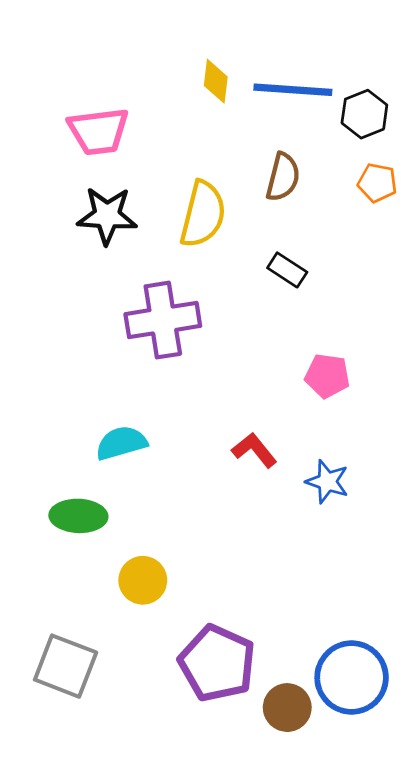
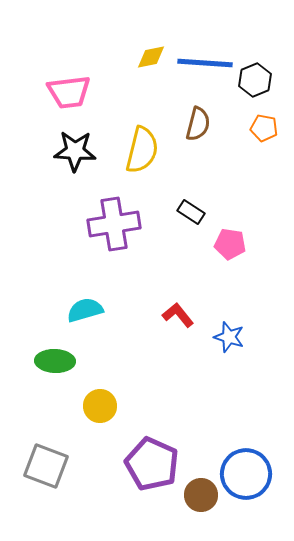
yellow diamond: (216, 81) -> (151, 57), turned 72
black rectangle: (287, 270) -> (191, 212), moved
pink pentagon: (327, 376) -> (230, 244), moved

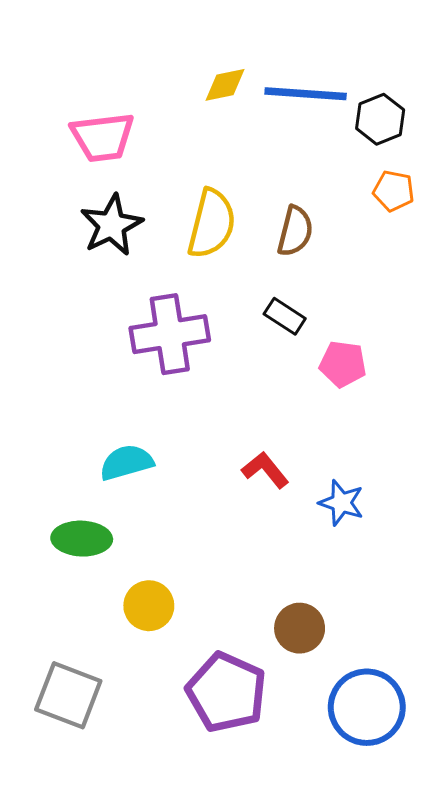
brown semicircle: (198, 124) -> (295, 231), moved
black star: (75, 151) -> (112, 225), turned -30
brown circle: (201, 495) -> (300, 628), moved

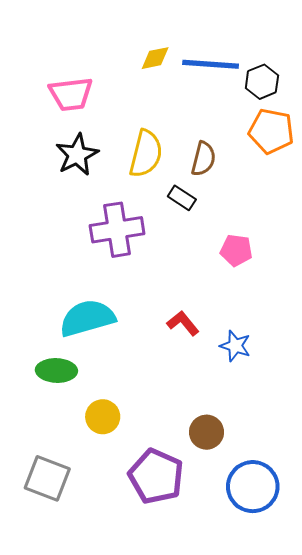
orange pentagon: (394, 191) -> (271, 131), size x1.6
black rectangle: (285, 316) -> (182, 198), moved
cyan semicircle: (126, 462) -> (87, 318), size x1.5

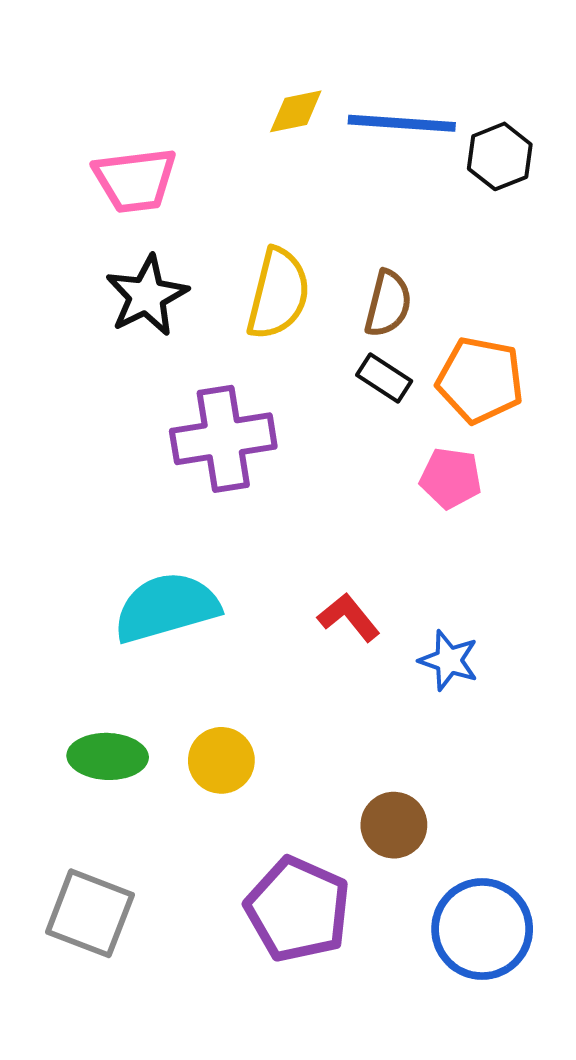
orange pentagon: (271, 131) -> (480, 380), moved
black rectangle: (182, 198) -> (384, 378), moved
green ellipse: (56, 370) -> (108, 756), moved
yellow circle: (103, 417) -> (221, 760), moved

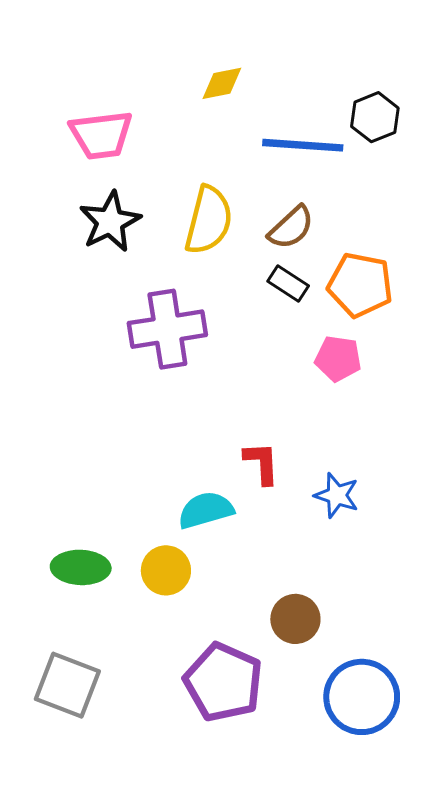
blue line: (402, 123) -> (303, 145), moved
brown semicircle: (388, 304) -> (291, 228), turned 33
cyan semicircle: (166, 607) -> (206, 510), moved, size x0.7
red L-shape: (349, 617) -> (262, 463), turned 36

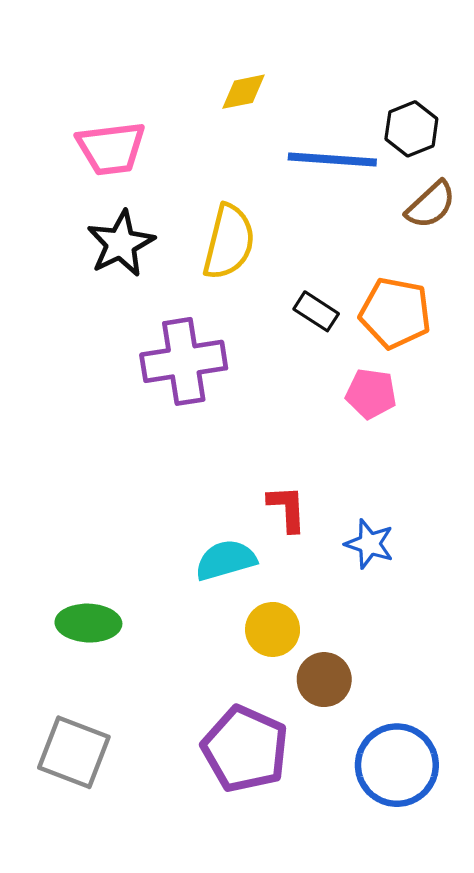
brown semicircle: (291, 228) -> (431, 205), moved
yellow circle: (166, 570) -> (273, 629), moved

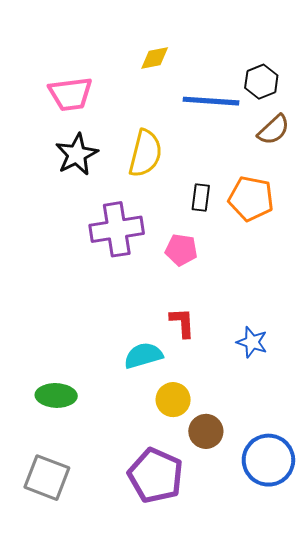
black rectangle: (316, 311) -> (201, 198), turned 64
pink pentagon: (371, 394) -> (181, 250), moved
blue star: (369, 544) -> (252, 342), moved
blue circle: (397, 765) -> (268, 460), moved

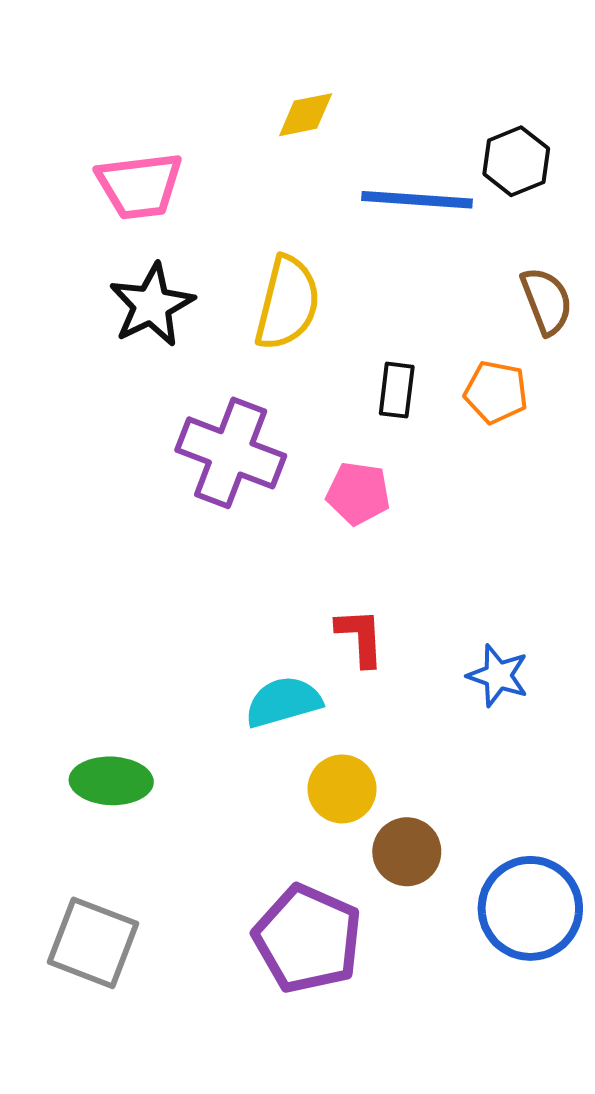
brown semicircle: (274, 130) -> (547, 301), moved, turned -68
orange pentagon: (251, 199) -> (496, 392), size x0.7
purple cross: (117, 229) -> (231, 453), turned 30

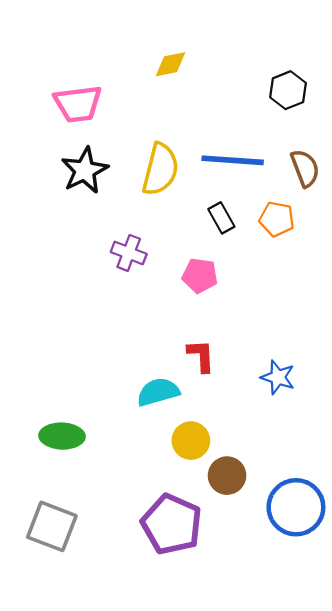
blue line: (417, 200) -> (233, 160), moved
black rectangle: (397, 390) -> (221, 218), turned -36
purple cross: (231, 453) -> (129, 253), size x0.6

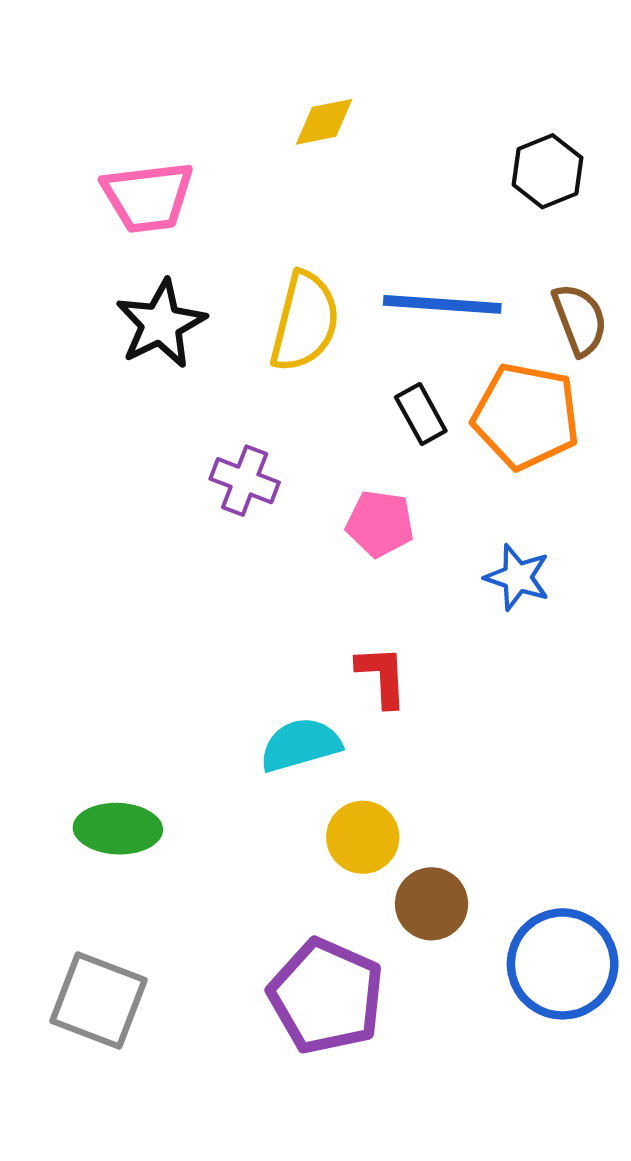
orange pentagon: (277, 219) -> (526, 416), size x1.6
blue star: (278, 377) -> (517, 577), moved

